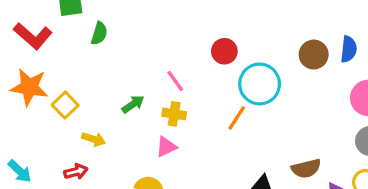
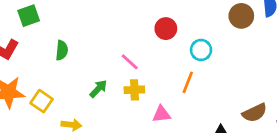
green semicircle: (99, 33) -> (62, 50), moved
cyan circle: (260, 84) -> (201, 50), size x0.6
pink triangle: (166, 147) -> (161, 114), moved, turned 30

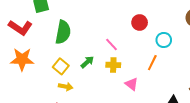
green semicircle: (62, 50) -> (63, 32), size x1.6
yellow square: (42, 101) -> (61, 66), moved
pink triangle: (161, 114) -> (131, 84), turned 40

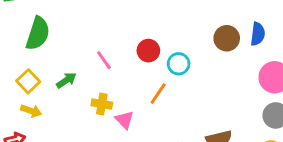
red circle: (140, 22) -> (148, 51), moved
yellow cross: (113, 65) -> (102, 104), moved

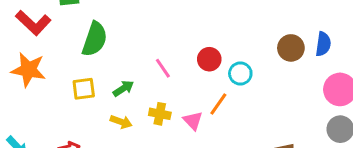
yellow square: (28, 81) -> (84, 89), turned 35
yellow arrow: (31, 111) -> (121, 122), moved
pink triangle: (124, 120) -> (193, 121), moved

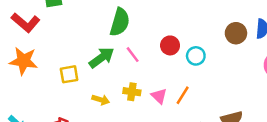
green semicircle: (95, 39) -> (120, 22), moved
green arrow: (123, 88) -> (102, 58), moved, size x1.5
orange line: (218, 104) -> (183, 95), moved

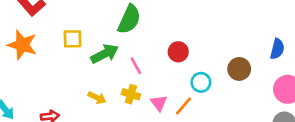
brown circle: (236, 33) -> (239, 69), moved
pink line: (133, 55) -> (136, 66), moved
cyan circle: (196, 56) -> (201, 82), moved
yellow square: (69, 74) -> (73, 39), moved

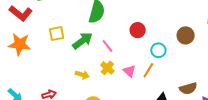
yellow cross: (131, 94) -> (107, 68), turned 32

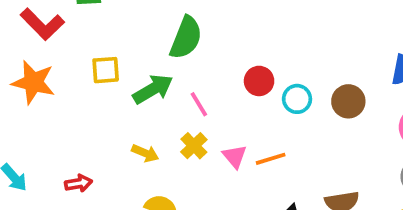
cyan circle: (158, 50) -> (297, 99), moved
orange line: (148, 70) -> (271, 159), turned 35

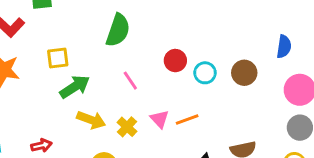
green arrow: (153, 89) -> (75, 87), moved
yellow cross: (194, 146) -> (127, 127), moved
yellow arrow: (145, 153) -> (91, 120), size x1.4

